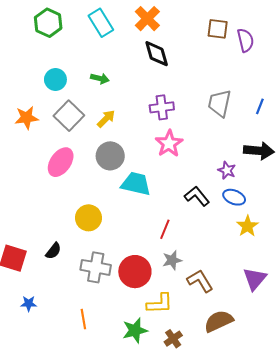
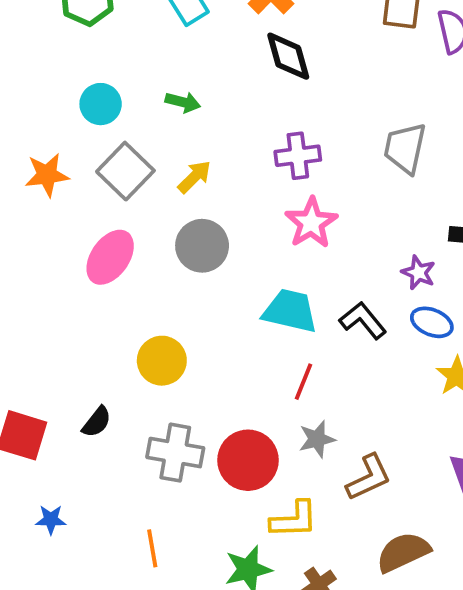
cyan trapezoid: (136, 184) -> (290, 311), moved
brown L-shape: (200, 281) -> (369, 477), turned 96

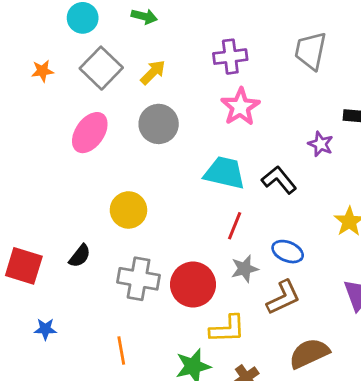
orange star: (47, 175) -> (42, 71), size x0.7
blue ellipse: (432, 322) -> (288, 252), moved

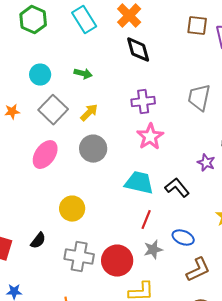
brown L-shape: (283, 297) -> (198, 270), moved

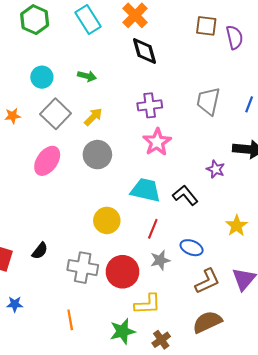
yellow circle: (72, 209) -> (107, 220), moved

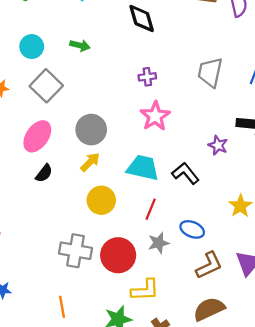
purple cross: (150, 105) -> (147, 77), size x0.7
yellow arrow: (93, 117) -> (90, 162), moved
black semicircle: (40, 251) -> (44, 173), moved

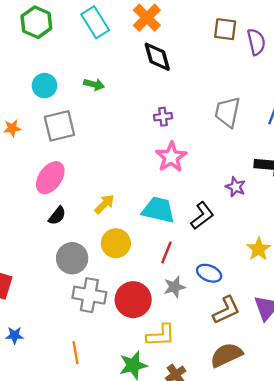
gray square: (46, 86) -> (59, 126), turned 32
gray circle: (91, 130) -> (72, 258), moved
black L-shape: (185, 173) -> (202, 216), turned 92

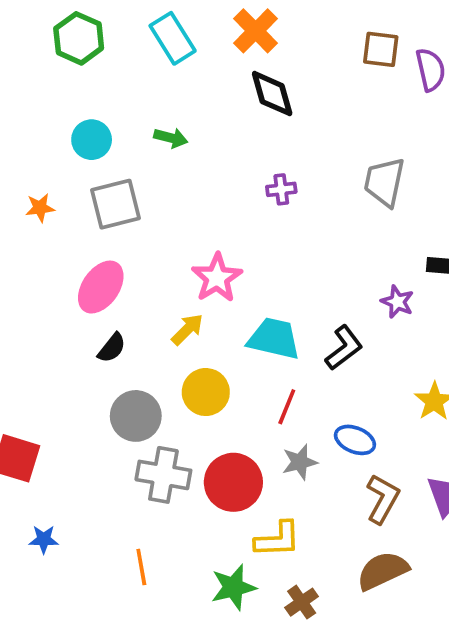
pink star: (171, 157) -> (217, 278), moved
brown L-shape: (226, 310) -> (383, 499), turned -36

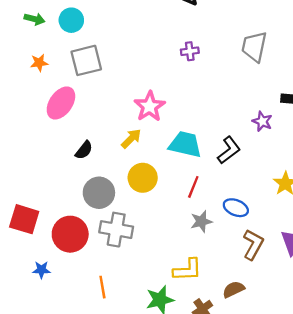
green arrow: (171, 138) -> (35, 19), moved
pink ellipse: (101, 287) -> (61, 103), moved
red circle: (233, 482) -> (70, 234), moved
brown semicircle: (383, 571) -> (234, 289), moved, size x0.7

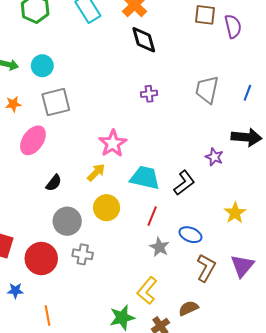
gray star: (201, 221) -> (159, 247), turned -30
gray cross: (116, 230) -> (83, 254), size x0.7
yellow L-shape: (188, 270) -> (147, 291), turned 132
orange line: (102, 287) -> (47, 315), moved

